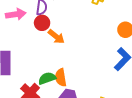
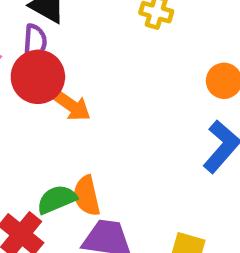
red circle: (42, 23) -> (38, 77), size x1.5

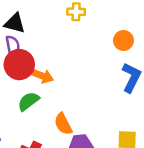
green semicircle: (57, 199) -> (28, 101), moved

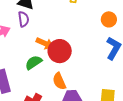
red circle: (19, 65) -> (60, 51), moved

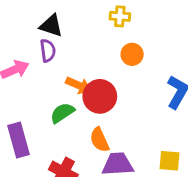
orange circle: (109, 19) -> (132, 54), moved

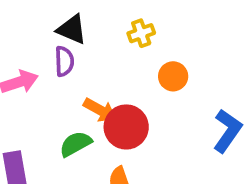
yellow cross: (120, 16) -> (141, 33), moved, turned -30

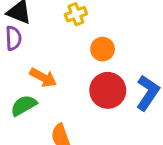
red circle: (126, 127) -> (108, 90), moved

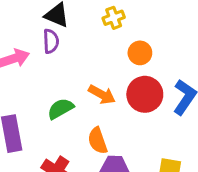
orange arrow: (43, 78) -> (102, 95), moved

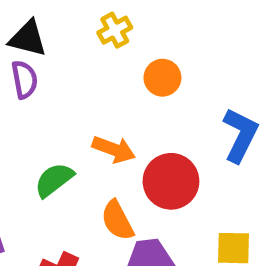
red circle: (145, 94) -> (171, 181), moved

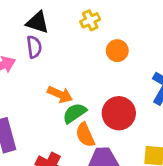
orange arrow: (114, 149) -> (60, 94), moved
green semicircle: (54, 180) -> (75, 113), moved

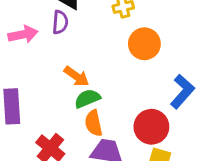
orange circle: (117, 51) -> (144, 44), size x1.4
red circle: (119, 113) -> (151, 127), moved

